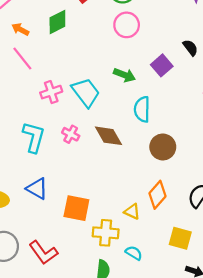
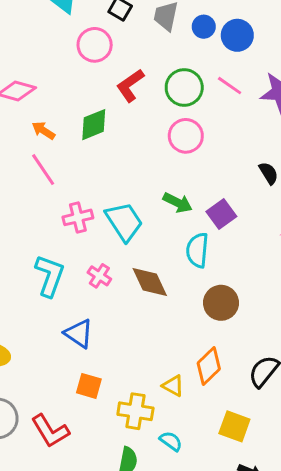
purple square: (162, 65) -> (221, 214), moved
blue triangle: (37, 189) -> (79, 334), moved
orange square: (76, 208) -> (89, 386), moved, size x0.7

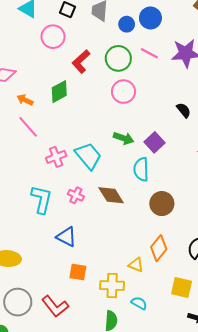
blue circle: (204, 27) -> (127, 24), moved

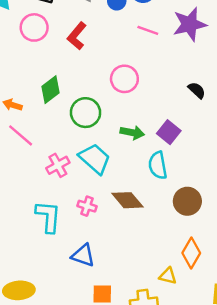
green circle: (118, 58) -> (86, 113), moved
red L-shape: (81, 62) -> (77, 36), moved

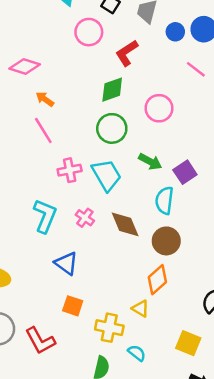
green diamond: (51, 90) -> (112, 90), moved
brown circle: (187, 201) -> (166, 241), moved
orange diamond: (191, 253) -> (157, 280), moved

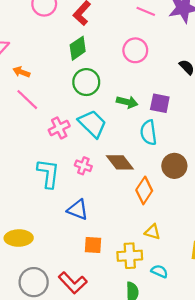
pink circle: (159, 108) -> (135, 50), moved
purple square: (185, 172) -> (160, 103), turned -30
brown circle: (166, 241) -> (174, 166), moved
orange diamond: (157, 280) -> (144, 190), moved

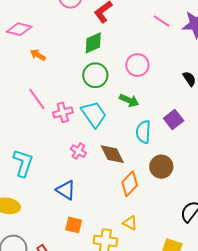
pink circle: (135, 50) -> (137, 65), moved
pink line: (27, 100) -> (37, 99), moved
purple square: (160, 103) -> (174, 120), moved, turned 30
cyan L-shape: (48, 173) -> (23, 163), moved

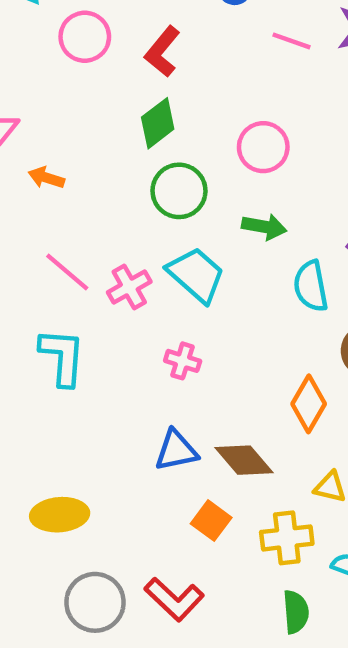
brown diamond: (112, 154) -> (244, 460), moved
cyan L-shape: (23, 163) -> (62, 357), moved
blue triangle: (66, 190) -> (176, 451), turned -30
orange square: (74, 225) -> (211, 521), turned 36

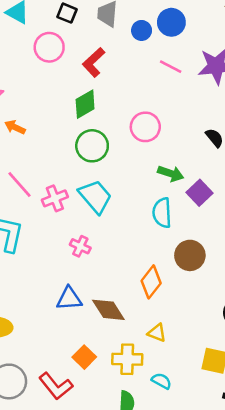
green arrow: (264, 227) -> (171, 174), moved
orange square: (211, 521) -> (84, 357), moved

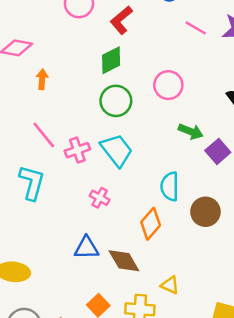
orange arrow: (15, 127) -> (42, 79), turned 66
cyan semicircle: (162, 213) -> (170, 186), moved
orange diamond: (151, 282) -> (151, 224), moved

